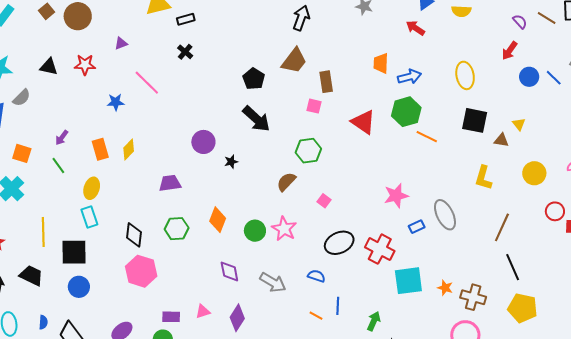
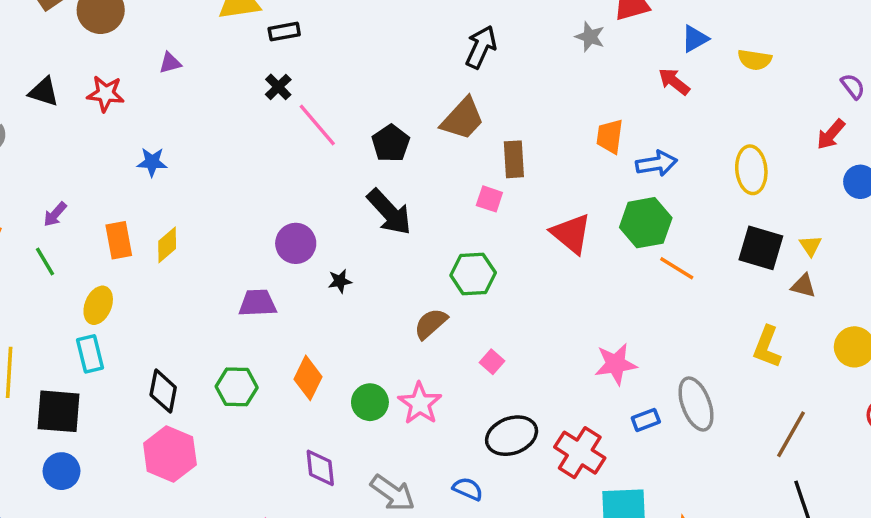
pink line: (147, 83) -> (317, 125), moved
yellow triangle: (519, 124) -> (810, 246), moved
purple trapezoid: (170, 183) -> (258, 303), moved

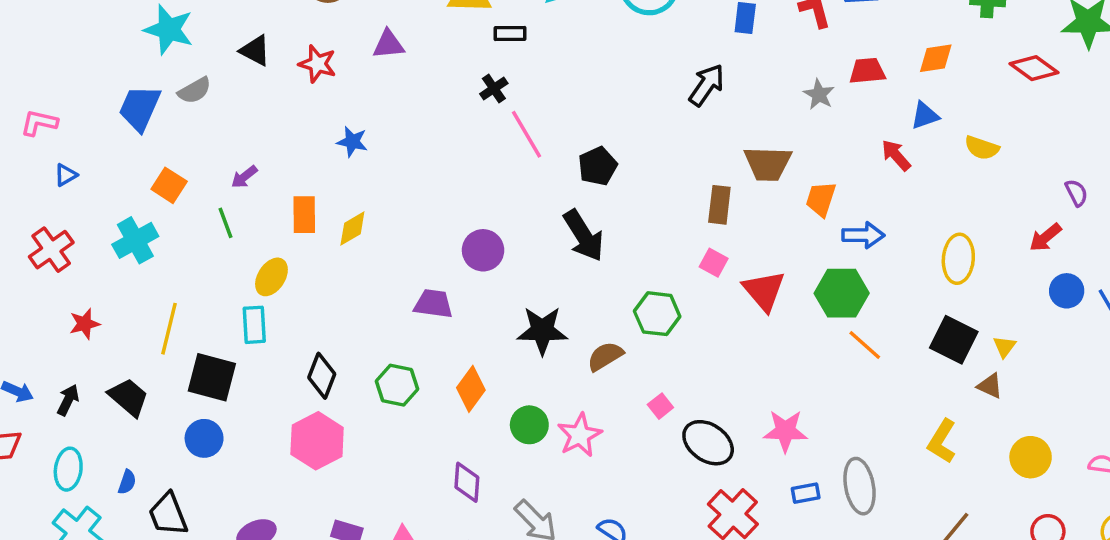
purple triangle: (170, 63) -> (389, 44), size x1.4
brown trapezoid: (463, 119) -> (768, 164), moved, turned 39
pink square: (489, 199) -> (714, 263), moved
black star: (340, 281) -> (542, 331), moved, size x2.0
black ellipse: (512, 436) -> (708, 443), moved, turned 45

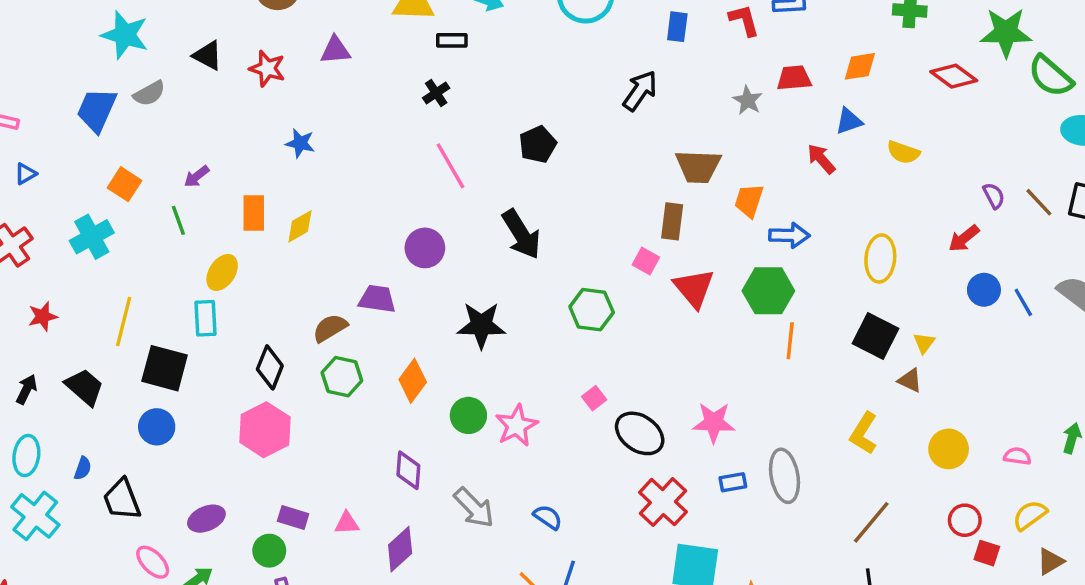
pink line: (526, 134) -> (451, 166), moved
black pentagon: (598, 166) -> (538, 144), moved
brown rectangle: (719, 205) -> (672, 221), moved
orange line: (865, 345) -> (790, 341), turned 54
brown semicircle: (605, 356) -> (330, 328), moved

